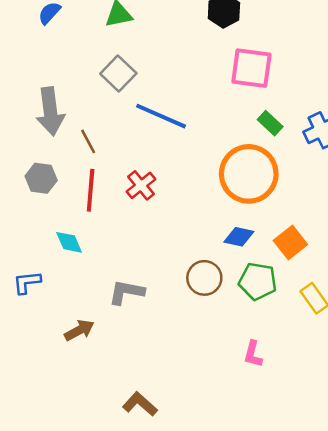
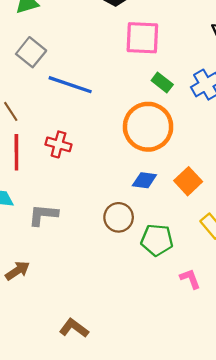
red cross: (141, 185) -> (58, 144), turned -30
green pentagon: (258, 281) -> (157, 240), moved
gray L-shape: (126, 292) -> (43, 215), moved
pink L-shape: (253, 354) -> (190, 279), moved, turned 150

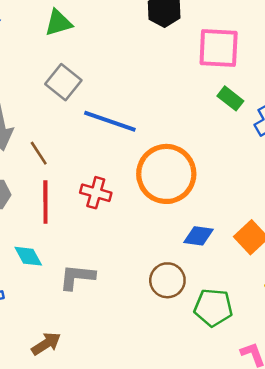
pink square: (142, 38) -> (219, 48), moved
green rectangle: (162, 82) -> (230, 98), moved
orange circle: (148, 127) -> (166, 174), moved

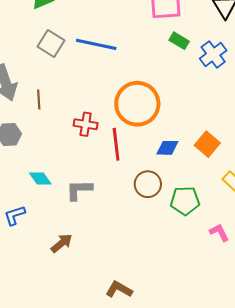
blue line: (110, 121) -> (96, 44), moved
brown line: (39, 153) -> (39, 99), turned 36
red line: (45, 202) -> (116, 144), moved

